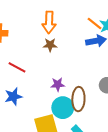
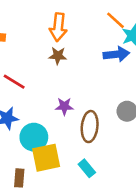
orange line: (95, 24) -> (115, 20), moved
cyan circle: (63, 108) -> (34, 137), moved

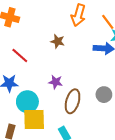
orange arrow: (58, 27) -> (78, 15), moved

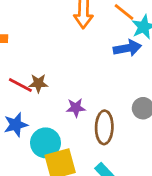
brown star: (58, 41) -> (38, 83), moved

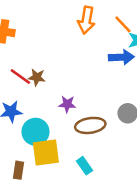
brown ellipse: (104, 127) -> (90, 125), turned 72

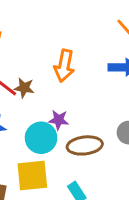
orange arrow: (86, 20) -> (64, 66), moved
cyan circle: (36, 132) -> (41, 138), moved

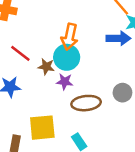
brown star: (24, 88) -> (46, 67), moved
cyan circle: (41, 138) -> (67, 57), moved

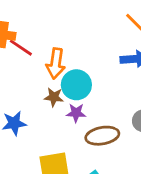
orange arrow: (70, 37) -> (56, 63), moved
red line: (20, 53) -> (21, 48), moved

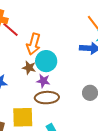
brown ellipse: (102, 136) -> (47, 98), moved

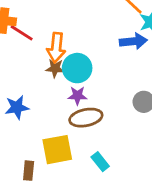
brown star: (29, 68) -> (55, 68), moved

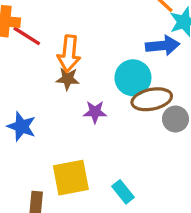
cyan circle: (77, 68) -> (133, 78), moved
blue star: (17, 107) -> (22, 126), turned 30
brown ellipse: (86, 118) -> (152, 99), moved

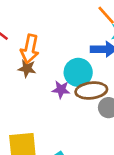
purple star: (95, 112) -> (61, 90), moved

